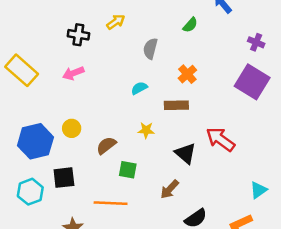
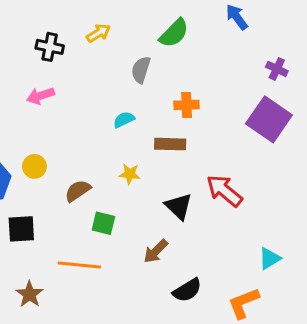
green semicircle: (190, 25) -> (174, 33), moved, size x1.5
orange cross: (187, 74) -> (187, 105), turned 36

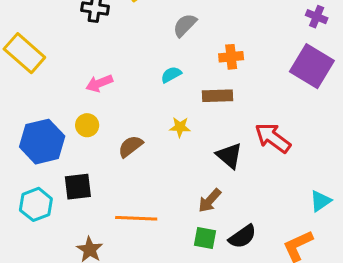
gray semicircle: (141, 70) -> (185, 25), turned 30
pink arrow: (40, 96) -> (99, 83), moved
green square: (103, 223) -> (205, 238), moved

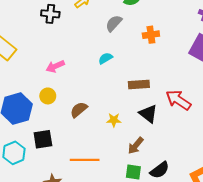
orange cross: (231, 57) -> (151, 35), moved
brown rectangle: (217, 96) -> (139, 85), moved
yellow star: (180, 127) -> (114, 120), moved

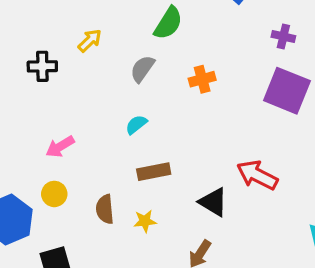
brown rectangle: (139, 85) -> (154, 172), moved
brown semicircle: (79, 110) -> (105, 209), turned -48
yellow star: (114, 120) -> (145, 221), moved

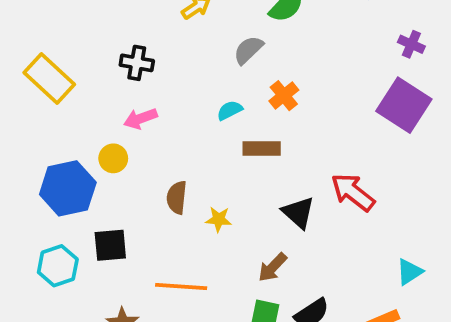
black cross: (42, 66) -> (137, 63), moved
orange cross: (202, 79) -> (284, 96), moved, turned -35
brown rectangle: (154, 172) -> (262, 148), moved
yellow circle: (54, 194) -> (113, 158), moved

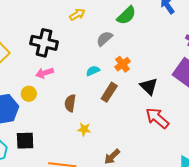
black cross: (137, 63) -> (44, 43), size x1.5
brown rectangle: (262, 148) -> (109, 92), turned -60
brown semicircle: (177, 198) -> (70, 103), moved
black triangle: (298, 213) -> (149, 86), moved

